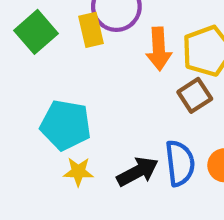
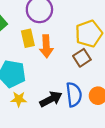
yellow rectangle: (91, 30) -> (28, 38), moved
orange arrow: (159, 49) -> (46, 46), moved

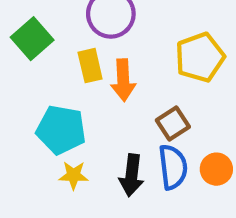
brown square: (82, 58) -> (173, 124), moved
black arrow: (51, 99) -> (132, 175), turned 125

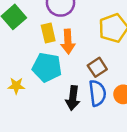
cyan pentagon: (61, 130) -> (47, 67), moved
yellow star: (74, 175) -> (16, 86), moved

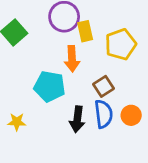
yellow rectangle: (48, 33) -> (85, 31), moved
yellow star: (16, 86) -> (17, 122), moved

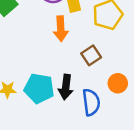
cyan pentagon: (50, 86) -> (39, 88), moved
blue semicircle: (104, 114) -> (91, 102), moved

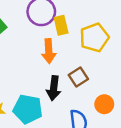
black arrow: (66, 87) -> (54, 88), moved

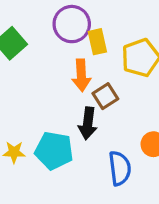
brown square: (78, 77) -> (105, 96), moved

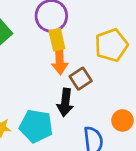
yellow rectangle: (97, 42) -> (57, 40), moved

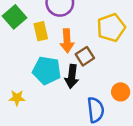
yellow rectangle: (57, 40) -> (41, 31), moved
cyan pentagon: (36, 126) -> (47, 70), moved

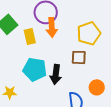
orange arrow: (67, 41) -> (52, 27), moved
brown square: (85, 56) -> (79, 57), moved, turned 35

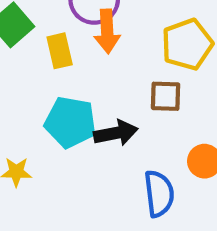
black arrow: (56, 74) -> (116, 133), turned -108

